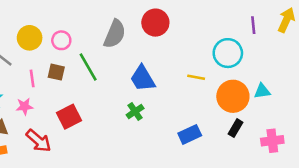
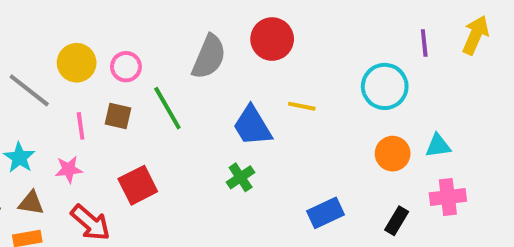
yellow line: (196, 77) -> (302, 106), moved
orange circle: (233, 96) -> (393, 154), size x0.7
black rectangle: (235, 128) -> (397, 221), moved
pink cross: (272, 141) -> (448, 197), moved

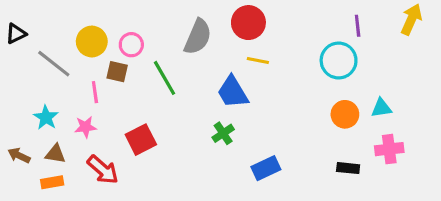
purple line: (424, 43) -> (358, 26), moved
yellow line: (302, 106) -> (258, 61), moved
brown square: (118, 116) -> (117, 72), moved
blue rectangle: (325, 213) -> (266, 168), moved
black rectangle: (397, 221) -> (348, 168), turned 65

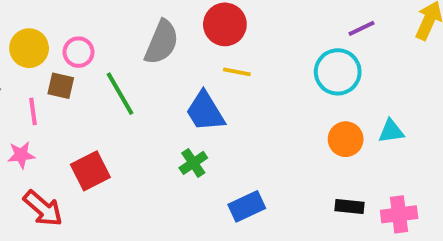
purple line: (358, 26) -> (361, 28), turned 70
pink cross: (389, 149) -> (399, 214), moved

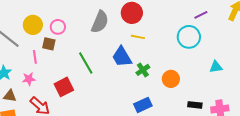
green line: (120, 94) -> (86, 63), moved
orange circle: (346, 139) -> (171, 79), moved
green cross: (193, 163) -> (143, 70), moved

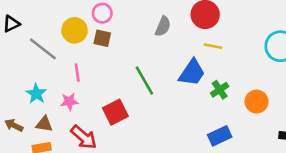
gray semicircle: (100, 22) -> (163, 26), size x0.7
pink circle: (58, 27) -> (102, 13), moved
brown square: (49, 44) -> (102, 38), moved
blue trapezoid: (122, 57) -> (192, 73), turned -115

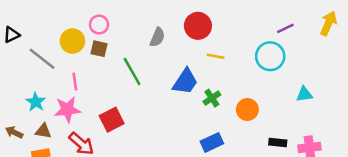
yellow line: (213, 46) -> (216, 56), moved
green line: (144, 80) -> (132, 71), moved
pink star: (69, 102) -> (67, 109), size x1.5

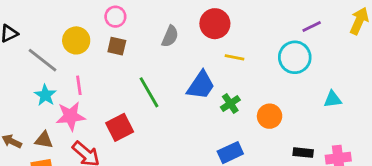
pink circle: (99, 25) -> (115, 17), moved
brown square: (99, 49) -> (117, 46), moved
green line: (132, 71) -> (149, 92), moved
cyan star: (36, 102) -> (45, 95), moved

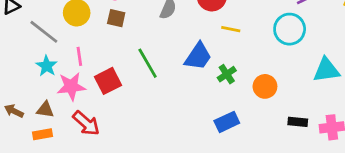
cyan triangle: (333, 99) -> (326, 70), size x1.5
red square: (120, 127) -> (108, 81), moved

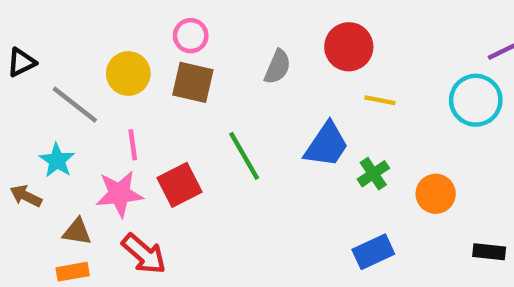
brown square: (116, 18) -> (193, 82), size x1.4
cyan star: (47, 66) -> (57, 160), moved
brown arrow: (14, 111) -> (26, 196), moved

